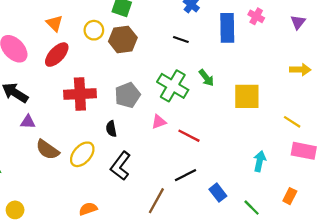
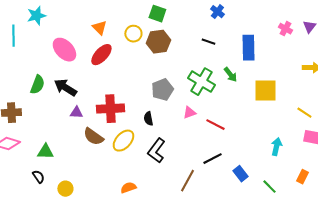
pink cross: (256, 16) -> (285, 29), moved
blue rectangle: (227, 28) -> (248, 48), moved
red cross: (80, 94) -> (110, 109), moved

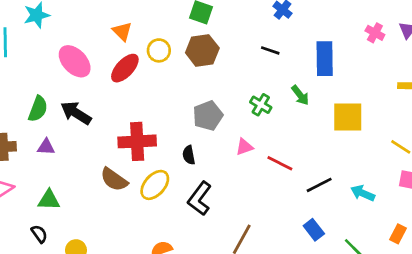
yellow circle: (133, 34) -> (159, 50), moved
green cross: (201, 82) -> (261, 105), size x0.6
purple triangle: (76, 113) -> (46, 147), moved
cyan arrow: (276, 147) -> (363, 193), turned -78
black line: (212, 159) -> (319, 185), moved

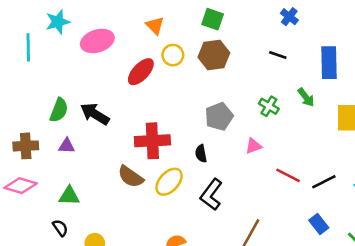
orange triangle: (122, 31) -> (155, 26), moved
pink ellipse: (75, 61) -> (97, 41), moved, turned -64
red line: (280, 163) -> (288, 175), moved

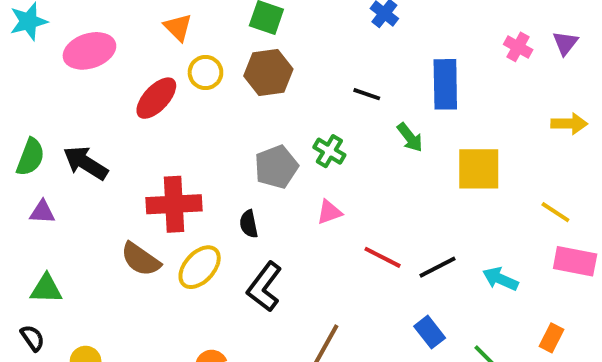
black line: (278, 55) -> (367, 94), moved
green cross: (269, 106) -> (329, 151), moved

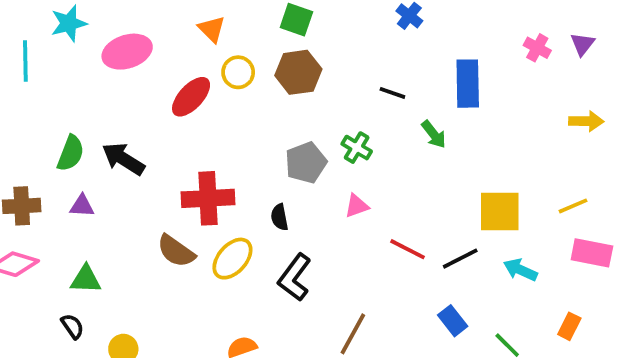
yellow square: (479, 169) -> (500, 212), moved
yellow line: (555, 212) -> (573, 206), turned -56

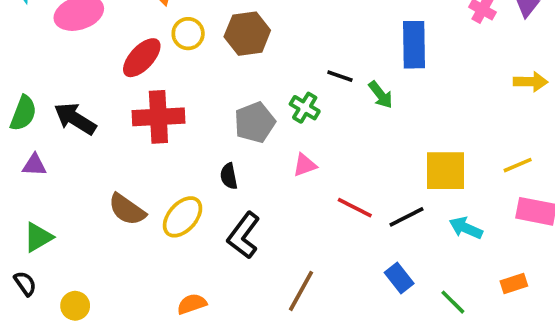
black line: (392, 93) -> (340, 76), moved
red cross: (208, 198) -> (158, 117), moved
green triangle: (86, 279) -> (38, 237), turned -32
orange rectangle: (569, 326) -> (514, 284), turned 45

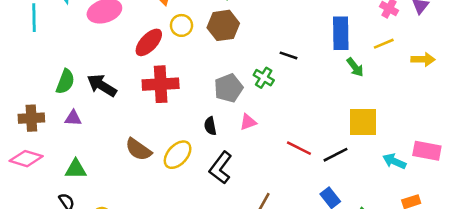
green arrow: (381, 95) -> (355, 67), moved
pink triangle: (305, 165) -> (248, 122), moved
yellow line: (518, 165) -> (384, 44), moved
cyan arrow: (466, 228) -> (394, 161), moved
green triangle: (38, 237) -> (76, 169), turned 30

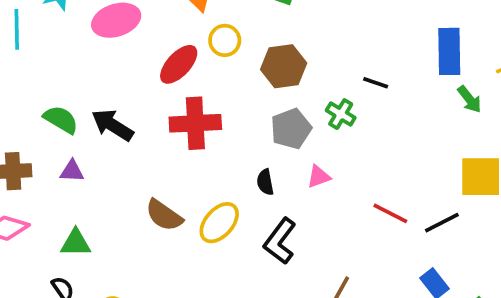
brown hexagon: (223, 25) -> (284, 66), moved
green semicircle: (65, 82) -> (61, 120), turned -80

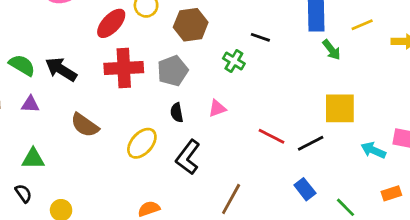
gray pentagon: (291, 129) -> (173, 71), moved
brown semicircle: (164, 215) -> (85, 125), moved

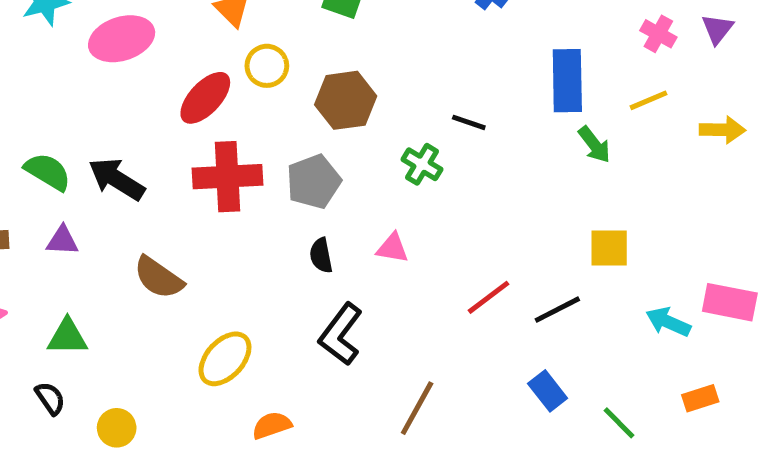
pink triangle: (217, 108) -> (392, 248), turned 30
yellow square: (340, 108) -> (609, 248), size x0.7
red line: (272, 136) -> (488, 297), turned -64
yellow ellipse: (142, 143) -> (225, 359), moved

